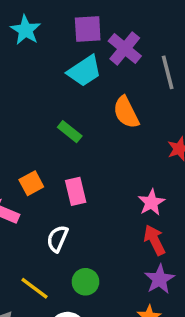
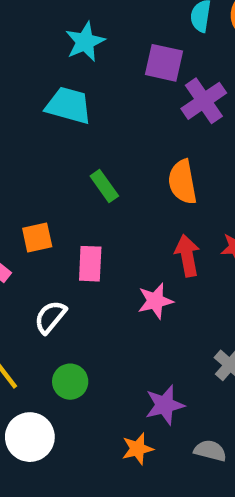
cyan trapezoid: (84, 71) -> (69, 105), moved, turned -147
pink star: (151, 202) -> (155, 301), moved
red arrow: (154, 240) -> (187, 256), moved

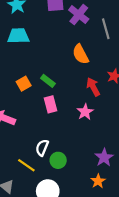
green rectangle: (104, 186) -> (48, 81), moved
orange square: (37, 237) -> (24, 84), moved
white semicircle: (50, 317) -> (42, 148), moved

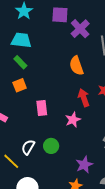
green rectangle: (48, 81) -> (20, 62), moved
green circle: (58, 160) -> (51, 146), moved

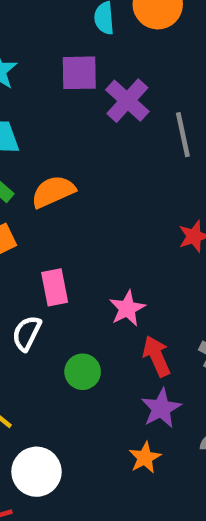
orange semicircle: (76, 66) -> (53, 192), moved, turned 90
red arrow: (84, 98) -> (157, 356), moved
white semicircle: (28, 147) -> (27, 333), moved

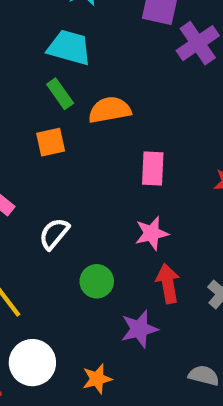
pink rectangle: (55, 287) -> (153, 168), moved
purple star: (161, 408) -> (139, 329), moved
orange star: (145, 458) -> (97, 379), moved

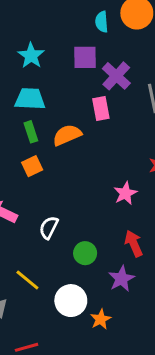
green rectangle: (60, 94) -> (31, 132), turned 30
pink rectangle: (153, 168) -> (101, 108), moved
pink star: (152, 233) -> (125, 193), moved
white circle: (32, 363) -> (71, 301), moved

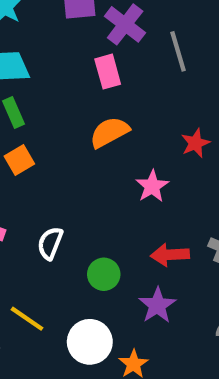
orange semicircle: (67, 135) -> (109, 132), moved
red arrow: (134, 243) -> (170, 255), turned -65

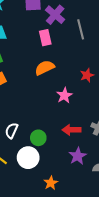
white semicircle: (50, 243) -> (12, 131), moved
purple star: (157, 305) -> (78, 156), moved
white circle: (90, 342) -> (28, 158), moved

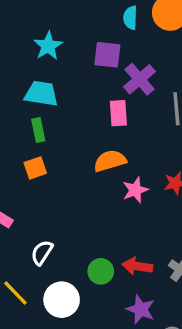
pink star: (64, 95) -> (135, 190), moved
green circle: (38, 138) -> (101, 271), moved
purple star: (78, 156) -> (141, 309), turned -30

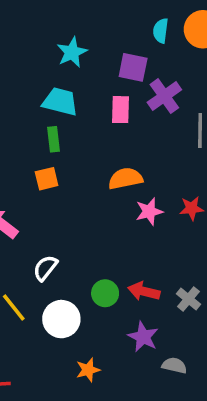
pink rectangle: (118, 113) -> (121, 110), moved

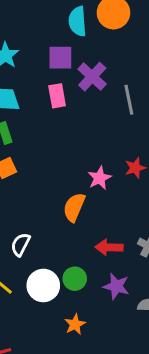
cyan semicircle: (161, 31) -> (78, 21), size x1.4
orange semicircle: (125, 179) -> (74, 207), moved, turned -44
green circle: (105, 293) -> (75, 279), moved

